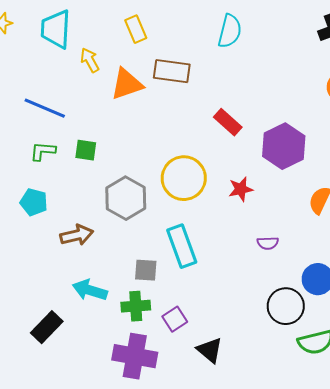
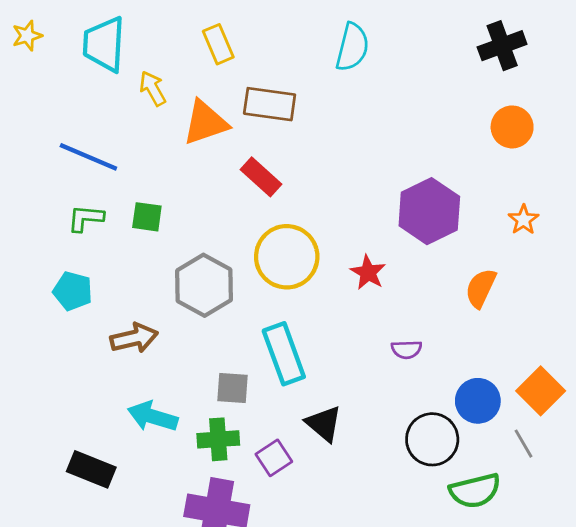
red rectangle: (228, 122) -> (261, 177), moved
red star: (241, 189) -> (368, 272), turned -30
black rectangle: (47, 327) -> (91, 469), turned 68
black triangle: (210, 350) -> (324, 424), moved

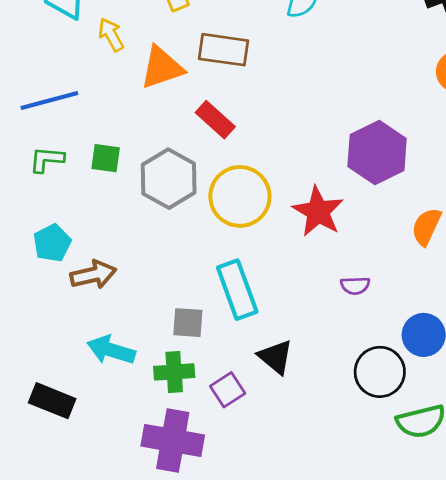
blue line: (88, 157) -> (49, 100), turned -38
red star: (368, 272) -> (318, 212), size x1.5
gray hexagon: (204, 285) -> (169, 179), moved
cyan pentagon: (73, 291) -> (52, 243), moved, turned 30

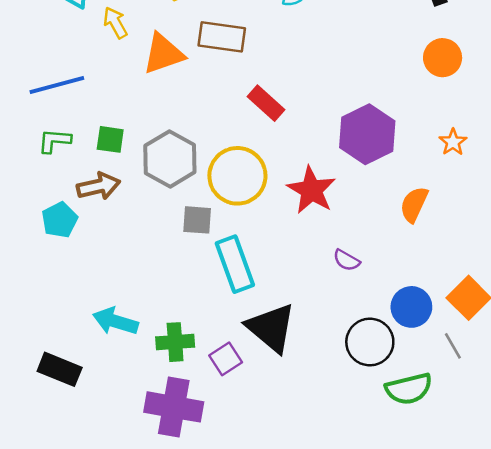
red rectangle: (215, 120) -> (266, 103), moved
brown arrow: (93, 275) -> (98, 186), moved
purple semicircle: (355, 286) -> (346, 260), turned 32
gray square: (188, 323) -> (197, 220), moved
black triangle: (276, 357) -> (271, 328), size x1.5

